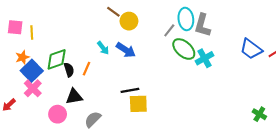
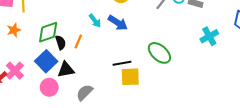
green ellipse: (184, 49) -> (159, 53), moved
cyan cross: (204, 58) -> (209, 36), moved
blue square: (32, 71) -> (46, 61), moved
pink cross: (33, 88) -> (15, 71), moved

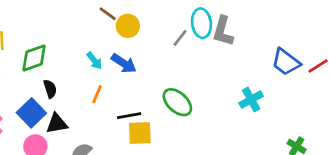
green diamond: (48, 32) -> (34, 58), moved
cyan cross: (209, 36) -> (251, 100), moved
orange line: (78, 41) -> (97, 94), moved

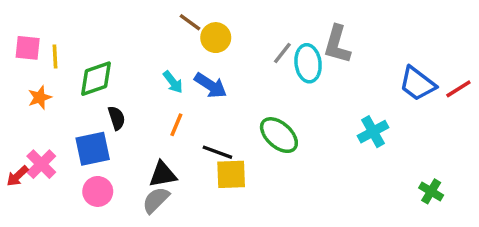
cyan ellipse: (201, 23) -> (308, 63), moved
blue square: (31, 113) -> (93, 149), turned 32
black line: (129, 116) -> (217, 152), turned 30
black triangle: (57, 124) -> (163, 174), moved

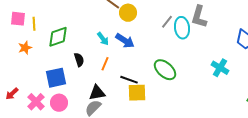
black semicircle: (117, 118) -> (79, 60), moved
cyan cross: (373, 132) -> (220, 68), turned -30
pink cross: (41, 164) -> (36, 102), moved

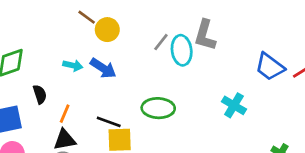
cyan arrow: (103, 39) -> (73, 65), turned -40
orange line: (105, 64) -> (65, 114), moved
green ellipse: (165, 70) -> (158, 108), turned -40

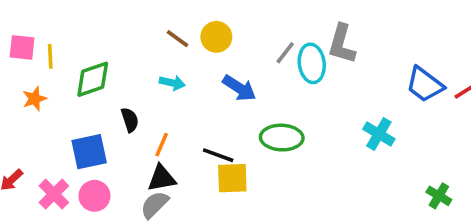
brown line: (87, 17) -> (177, 39), moved
blue arrow: (103, 68) -> (239, 88), moved

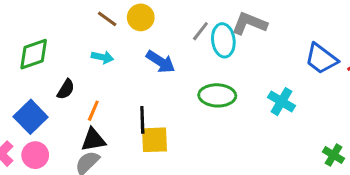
gray L-shape: (342, 44) -> (249, 24), turned 96
black semicircle: (130, 120) -> (66, 89), turned 50
green ellipse: (282, 138) -> (217, 95), moved
blue square: (89, 152) -> (31, 117), turned -32
black line: (218, 155) -> (142, 120), turned 68

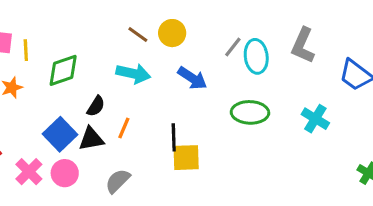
gray L-shape: (249, 24) -> (303, 45), moved, turned -88
cyan arrow: (103, 57) -> (133, 74), size x1.5
black triangle: (93, 140) -> (91, 139), moved

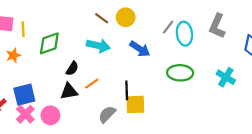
orange line: (124, 128) -> (92, 84), turned 32
blue square: (60, 134) -> (24, 95), moved, turned 30
gray semicircle: (118, 181) -> (107, 114), moved

